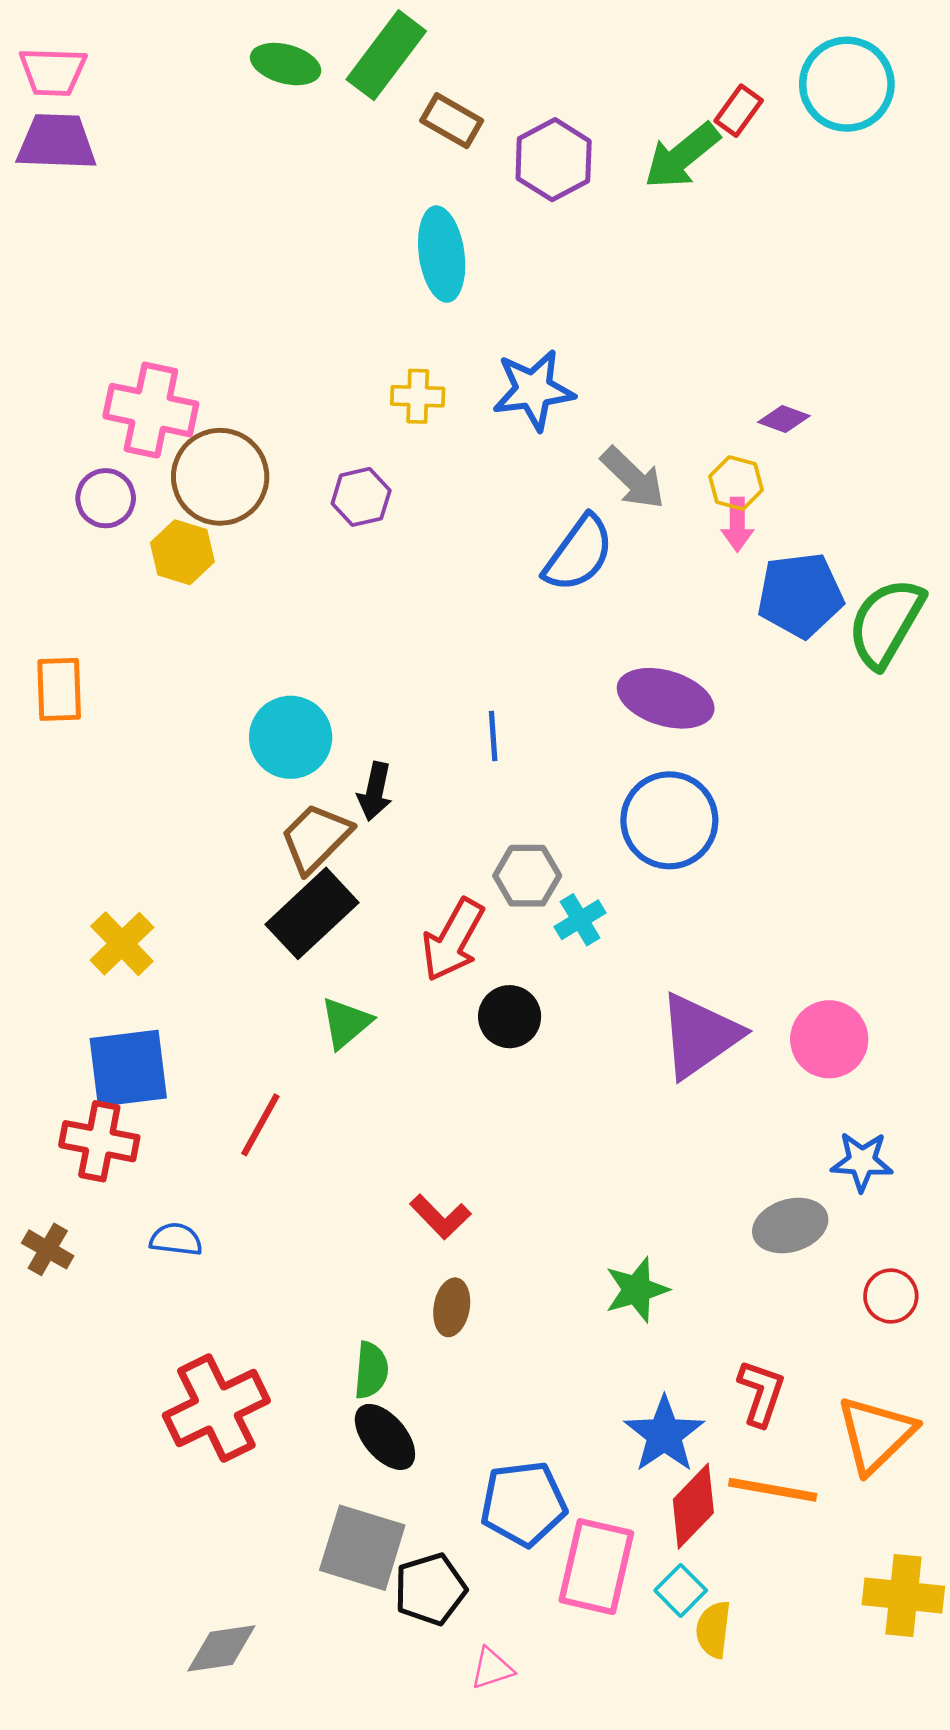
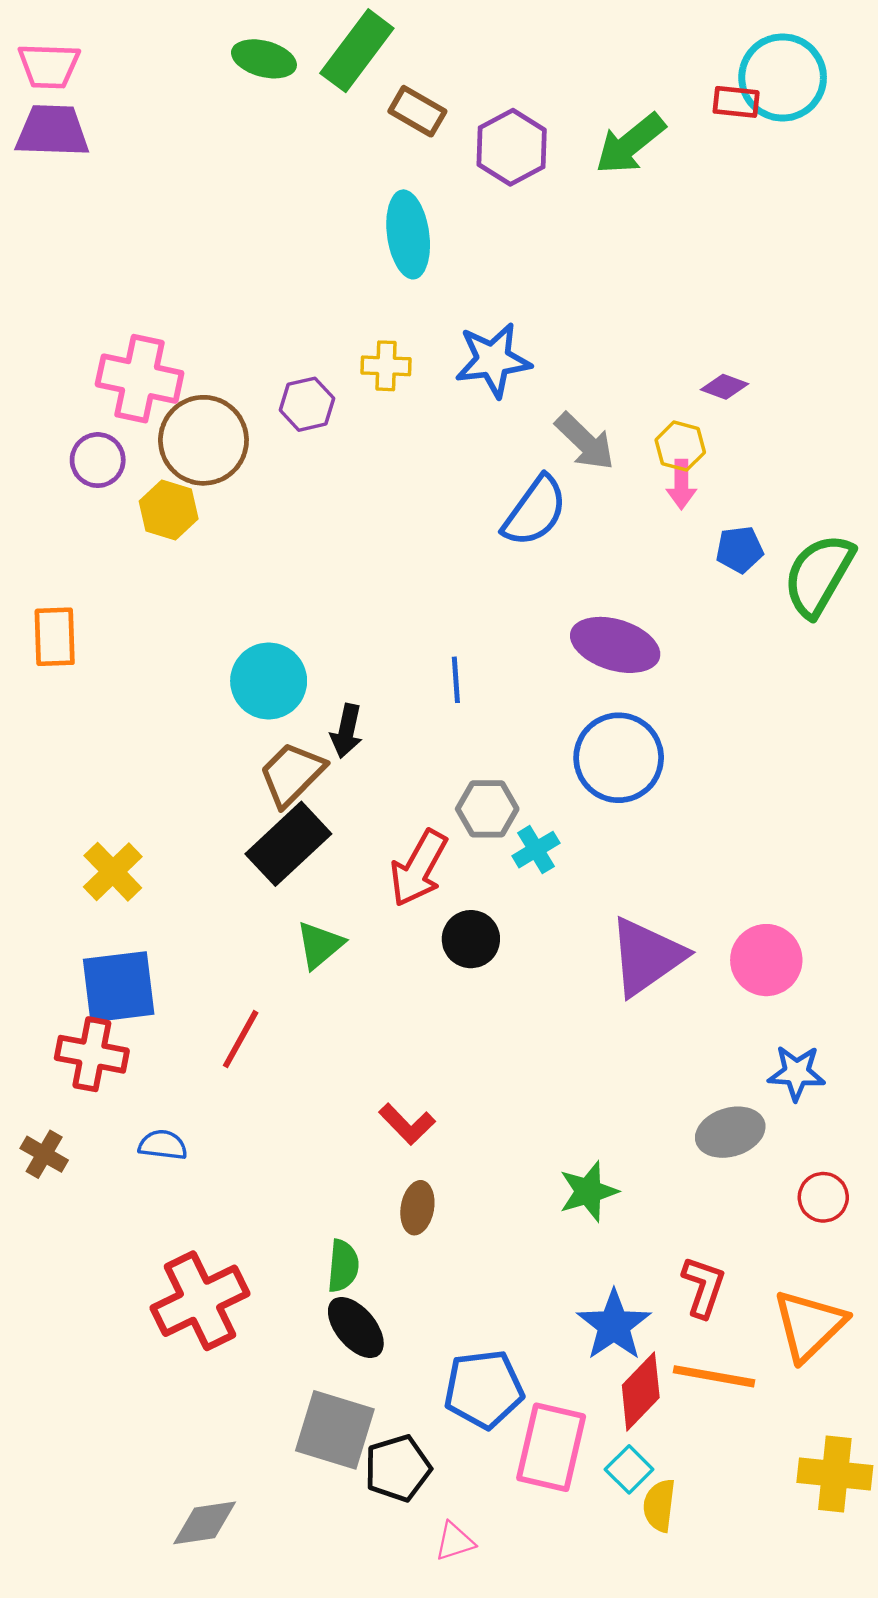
red rectangle: (739, 111) -> (736, 102), moved, turned 60
purple hexagon: (361, 497) -> (307, 404), moved
blue pentagon: (800, 595) -> (740, 550), size x0.6

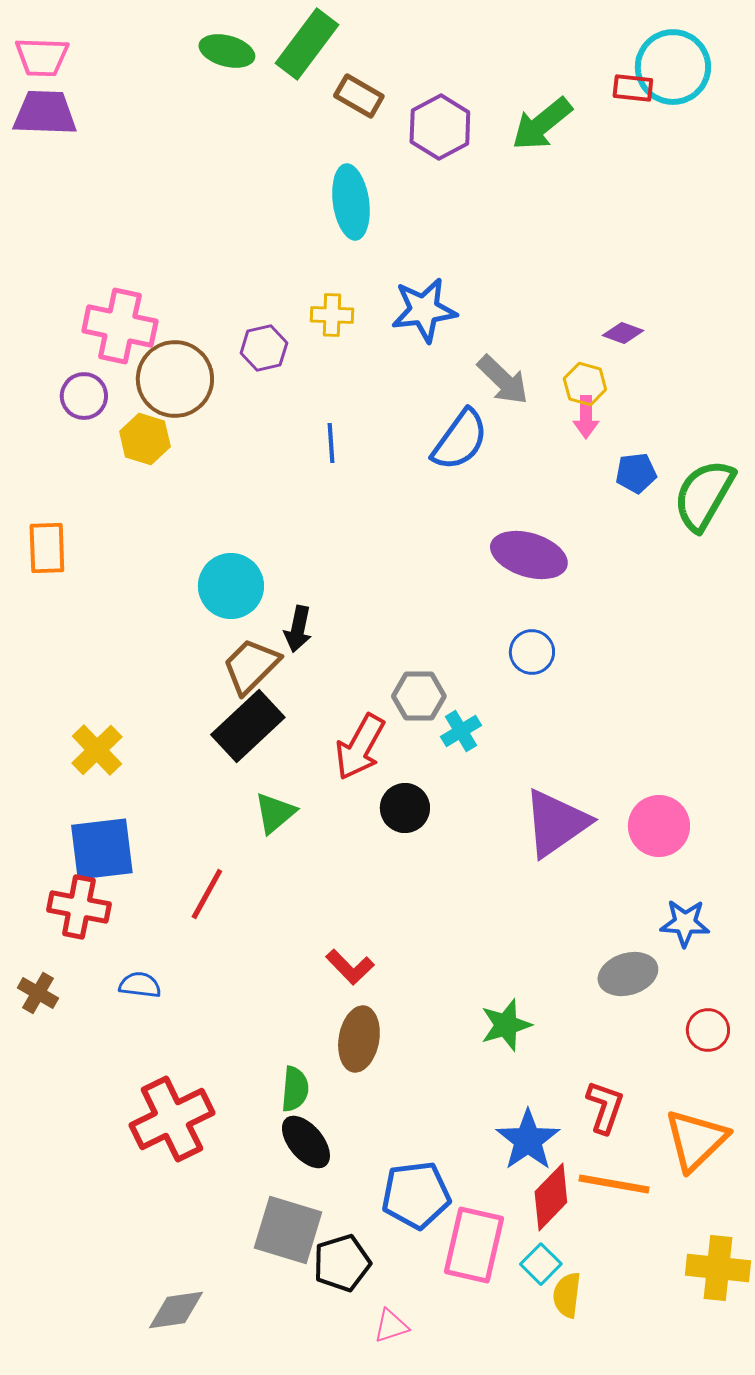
blue line: (456, 680) -> (331, 443), moved
blue circle: (619, 758) -> (532, 652), size x0.6
brown ellipse: (417, 1208) -> (359, 1039), size x1.4

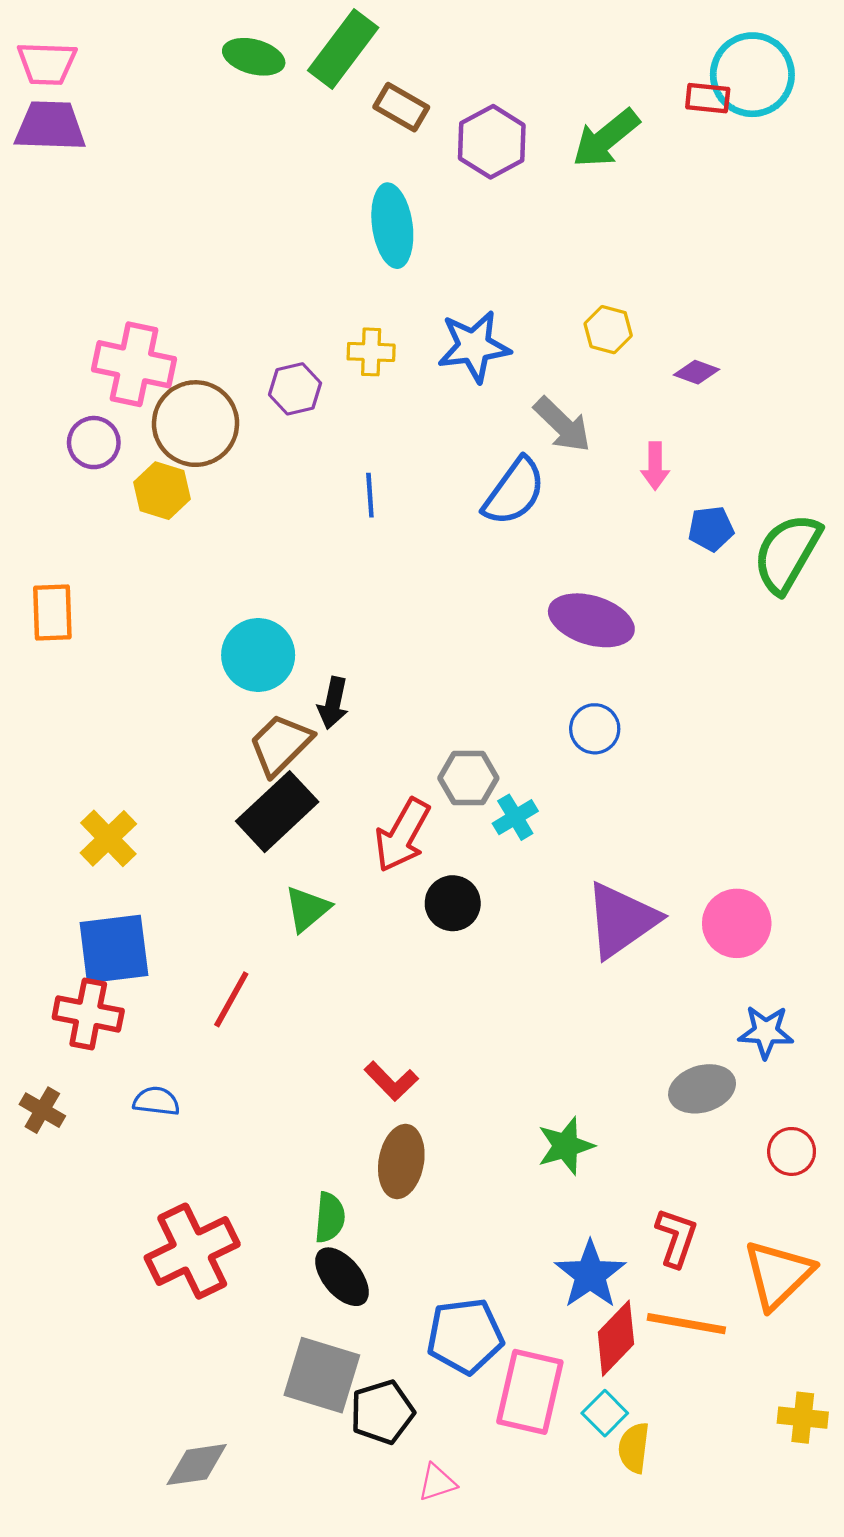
yellow hexagon: (585, 384) -> (608, 330), moved
yellow cross: (718, 1268) -> (803, 1418), size x0.7

